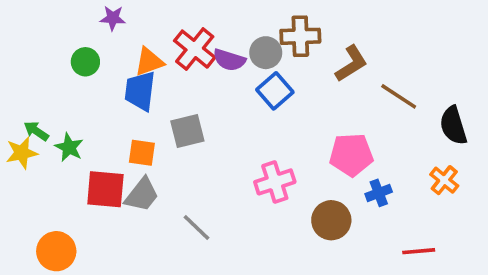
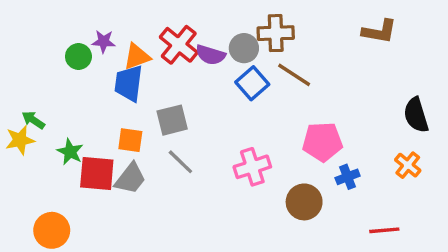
purple star: (113, 18) -> (104, 41), moved
brown L-shape: (351, 64) -> (379, 31), moved, turned 42
brown line: (399, 96) -> (294, 75), moved
green star: (69, 147) -> (70, 152), moved
gray line: (197, 228) -> (180, 162), moved

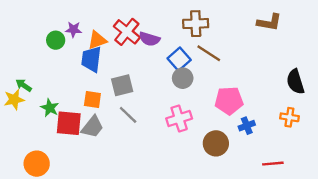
gray circle: (244, 48) -> (183, 78), moved
orange cross: (408, 165) -> (289, 117), turned -30

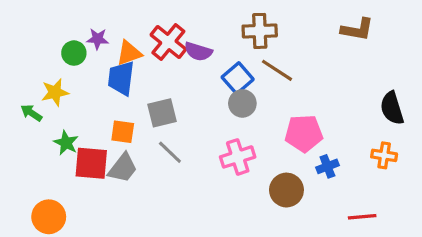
yellow star: (14, 99) -> (55, 92), moved

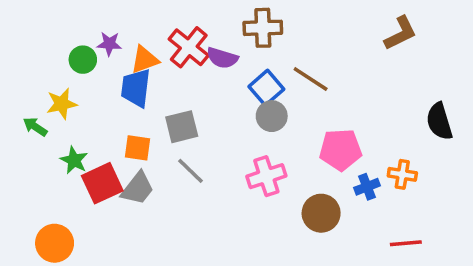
brown L-shape: (357, 29) -> (401, 33), turned -36
brown cross: (260, 31) -> (263, 28), moved
orange cross: (384, 155) -> (402, 174), moved
red square: (91, 163) -> (102, 183), turned -30

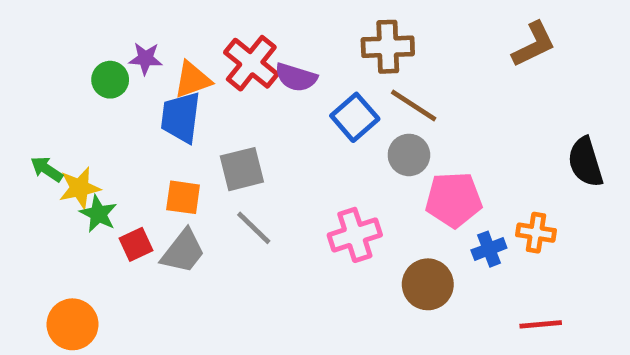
brown cross: (263, 28) -> (388, 47), moved
yellow star: (62, 104) -> (80, 188), moved
gray circle: (272, 116) -> (409, 155), moved
red square: (102, 183) -> (136, 244), size x0.6

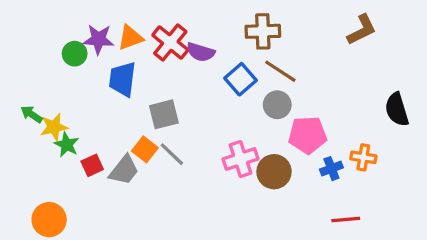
purple star: (145, 59) -> (99, 39), size x1.4
orange triangle: (192, 80) -> (130, 38), moved
orange square: (183, 197) -> (145, 149), moved, turned 30
brown circle: (428, 284) -> (274, 172), moved
red line: (541, 324) -> (346, 220), moved

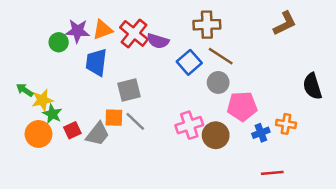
orange square: (145, 149) -> (114, 118), turned -36
orange circle: (49, 220) -> (39, 134), moved

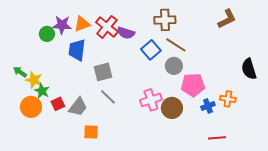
yellow star: (42, 100) -> (34, 80), turned 30
orange square: (114, 118) -> (91, 132), moved

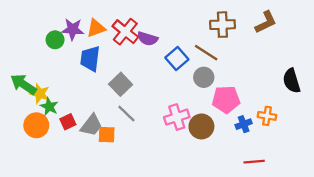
brown cross: (165, 20) -> (222, 25), moved
green arrow: (20, 72) -> (23, 84), size x1.6
gray square: (103, 72) -> (121, 84), turned -30
orange square: (91, 132) -> (107, 135), moved

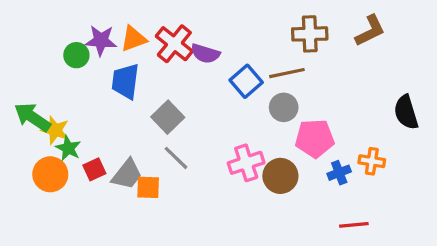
brown line: (206, 53) -> (287, 73), turned -45

